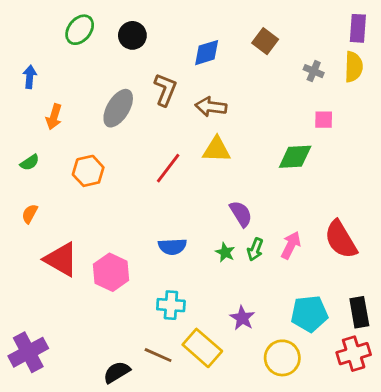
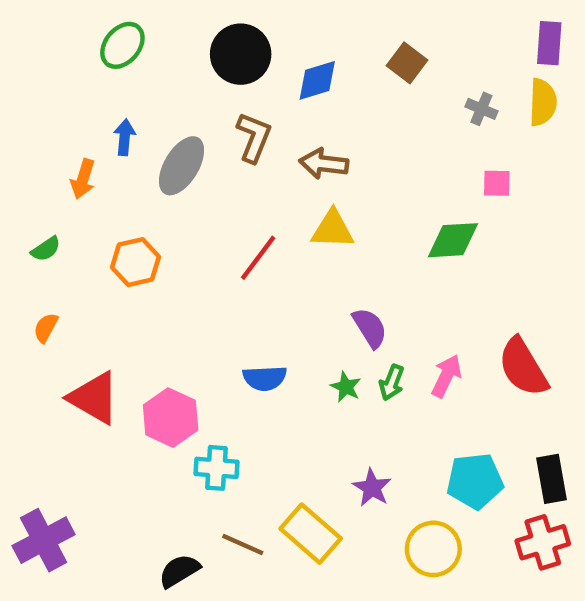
black circle: (132, 35) -> (241, 54), moved, size x1.4
blue arrow: (30, 77) -> (125, 137), moved
cyan cross: (171, 305) -> (217, 468), moved

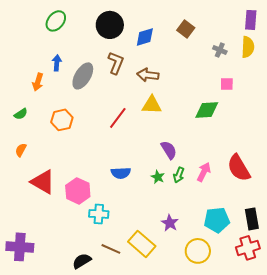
purple cross: (44, 540) -> (20, 247), turned 32

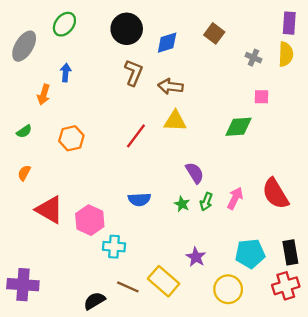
gray ellipse: (83, 76) -> (24, 46), moved

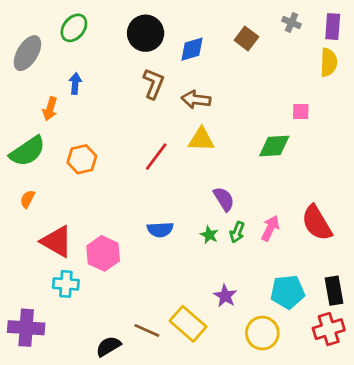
gray cross: (253, 58) -> (292, 23), moved
green semicircle: (24, 131) -> (27, 151), size x2.0
cyan cross: (114, 247) -> (66, 284), moved

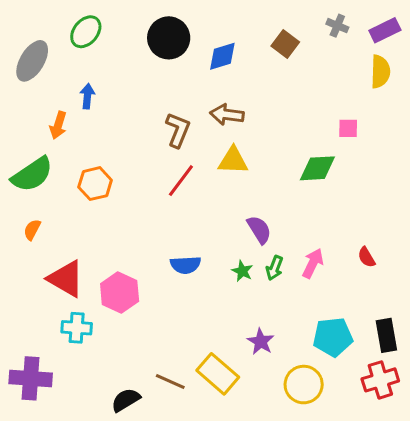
purple rectangle: (333, 27) -> (385, 30), turned 60
brown L-shape: (154, 84) -> (178, 130), moved
red semicircle: (317, 223) -> (367, 257), size x0.5

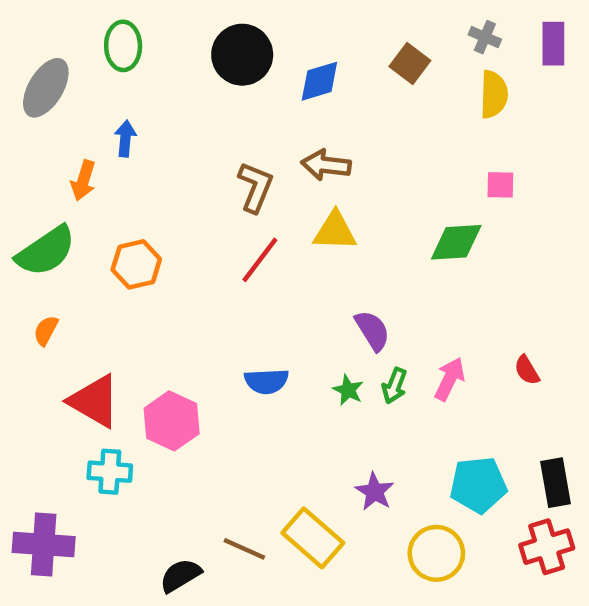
purple rectangle: (385, 30) -> (553, 44), turned -64
green ellipse: (86, 32) -> (123, 46), turned -40
yellow semicircle: (380, 72) -> (494, 94), moved

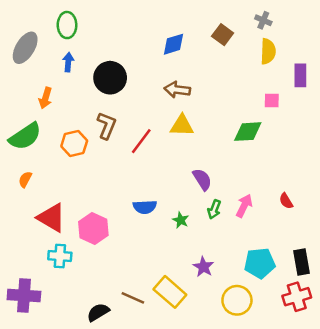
purple rectangle: (553, 44) -> (300, 75), moved
black circle: (242, 55) -> (110, 78), moved
blue arrow: (125, 139) -> (68, 62), moved
brown L-shape: (255, 187) -> (107, 126), moved
green star: (348, 390) -> (181, 220), moved

